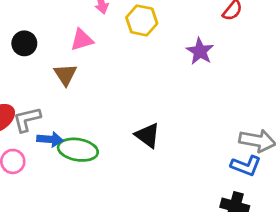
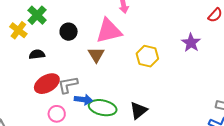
yellow hexagon: (142, 20) -> (147, 56), moved
pink triangle: (82, 40) -> (109, 31), size x1.6
black triangle: (148, 135) -> (139, 110), moved, turned 42

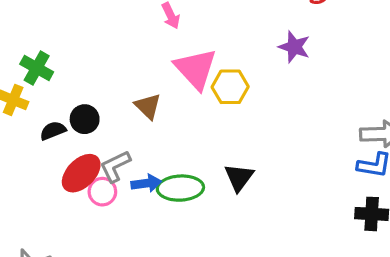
pink triangle: (109, 31) -> (196, 69), moved, turned -44
black circle: (69, 32) -> (85, 119), moved
pink circle: (57, 114) -> (102, 192), moved

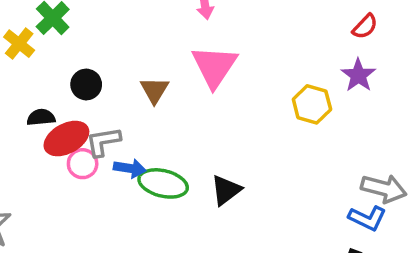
purple star: (294, 47) -> (358, 75), moved
yellow hexagon: (230, 87) -> (312, 104), moved
black semicircle: (53, 131) -> (41, 117), moved

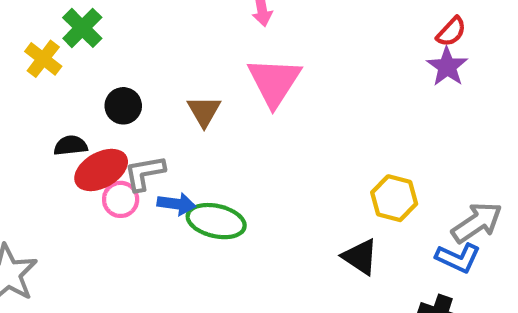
purple star: (358, 75) -> (447, 67), moved
yellow hexagon: (312, 104) -> (394, 198), moved
gray arrow: (384, 188) -> (477, 222), turned -48
black triangle: (226, 190) -> (360, 257), moved, turned -48

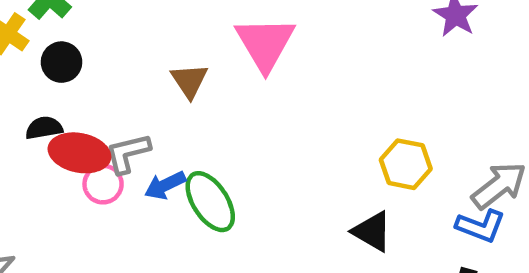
black circle: (123, 106) -> (62, 62), moved
red ellipse: (101, 170) -> (79, 153), turned 44
blue arrow: (176, 204) -> (165, 185), turned 150
green ellipse: (216, 221) -> (210, 202), turned 48

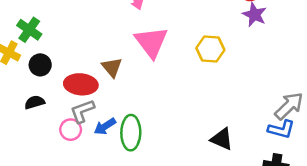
red ellipse: (79, 153) -> (81, 84), moved
yellow hexagon: (406, 164) -> (210, 49), moved
green ellipse: (210, 202) -> (131, 133), turned 40

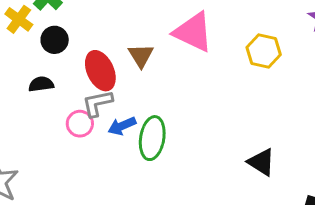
pink triangle: (151, 42) -> (193, 32), turned -36
red ellipse: (81, 84) -> (100, 71), turned 52

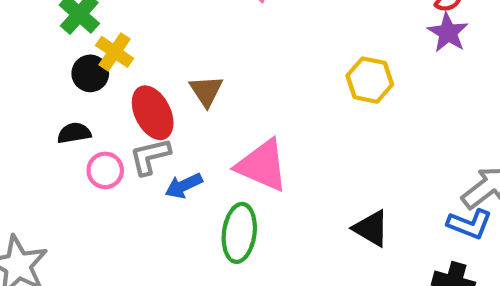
yellow cross: (19, 19) -> (115, 52), moved
pink triangle: (193, 32) -> (262, 165), moved
pink circle: (80, 124) -> (105, 170), moved
green ellipse: (152, 138) -> (239, 233), moved

